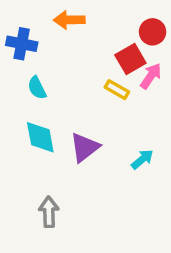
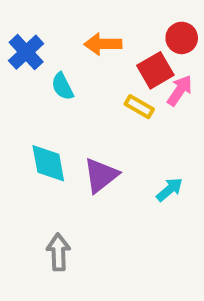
orange arrow: (69, 20) -> (103, 44), moved
blue cross: (22, 44) -> (26, 52), turned 36
cyan semicircle: (37, 88) -> (62, 86), moved

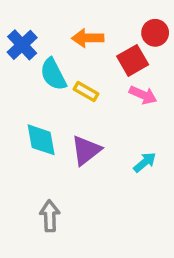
cyan semicircle: (62, 86) -> (53, 74), size x1.4
pink arrow: (180, 90) -> (143, 95), moved, turned 80
yellow rectangle: (139, 107) -> (86, 92), moved

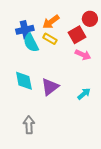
orange arrow: (88, 38) -> (51, 22), turned -36
blue cross: (22, 45) -> (25, 30), moved, turned 30
yellow rectangle: (86, 92) -> (50, 39), moved

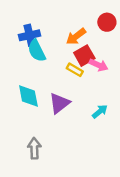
orange arrow: (51, 22) -> (76, 36), moved
red square: (77, 35) -> (84, 56), moved
yellow rectangle: (50, 39) -> (75, 70), moved

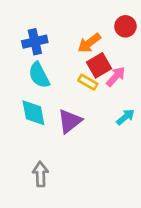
cyan semicircle: (37, 51) -> (39, 75), moved
pink arrow: (99, 65) -> (116, 77), turned -72
cyan arrow: (100, 111) -> (125, 117), moved

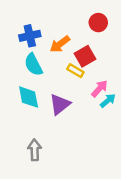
red circle: (125, 26) -> (98, 23), moved
orange arrow: (89, 43) -> (60, 44), moved
pink arrow: (116, 77) -> (99, 89), moved

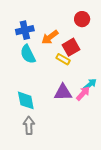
pink arrow: (99, 89) -> (83, 93), moved
cyan diamond: (29, 97) -> (26, 100), moved
purple triangle: (60, 104) -> (63, 92), moved, turned 36

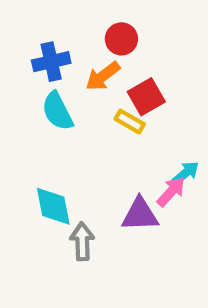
red circle: (82, 19) -> (121, 39), moved
purple triangle: (63, 92) -> (140, 215), moved
gray arrow: (29, 126) -> (82, 241), moved

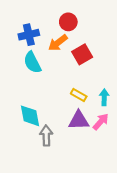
yellow rectangle: (130, 122) -> (79, 95), moved
cyan arrow: (185, 173) -> (104, 97), turned -49
pink arrow: (171, 192) -> (101, 122), moved

